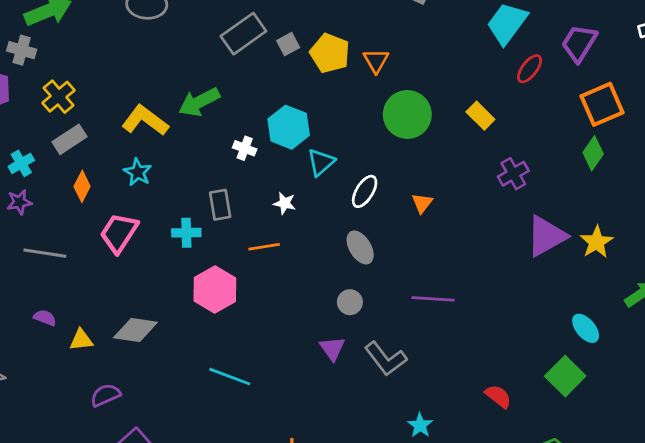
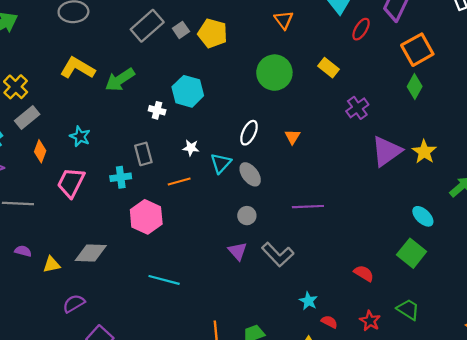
orange triangle: (376, 61) -> (284, 20), moved
yellow L-shape: (145, 120) -> (78, 68), moved
cyan triangle: (321, 162) -> (221, 163), moved

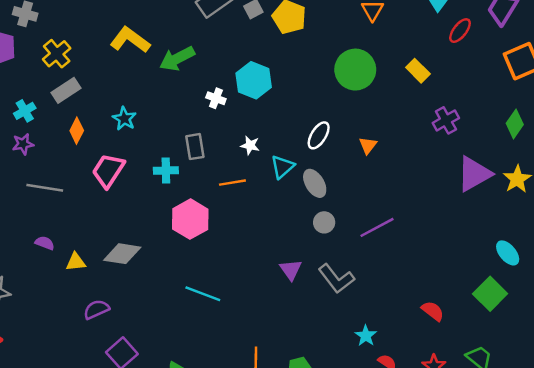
green diamond: (415, 87) -> (515, 124), moved
purple line: (308, 207) -> (377, 227), turned -32
gray circle: (247, 216) -> (324, 222), moved

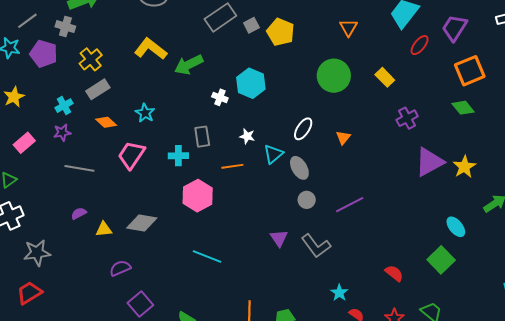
green diamond: (515, 124) -> (463, 108), moved, turned -75
orange diamond: (77, 131) -> (106, 122), turned -75
purple semicircle: (45, 243) -> (79, 213), turned -49

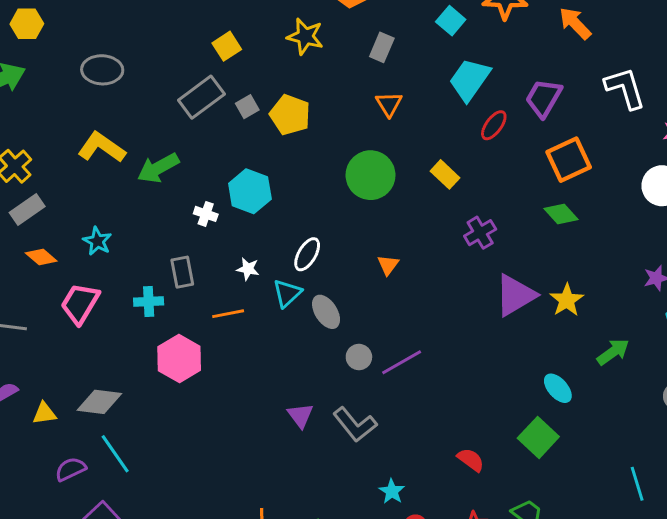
white ellipse: (303, 129) -> (307, 254), moved
gray circle: (307, 200) -> (359, 357), moved
cyan line: (207, 257) -> (115, 454), moved, turned 36

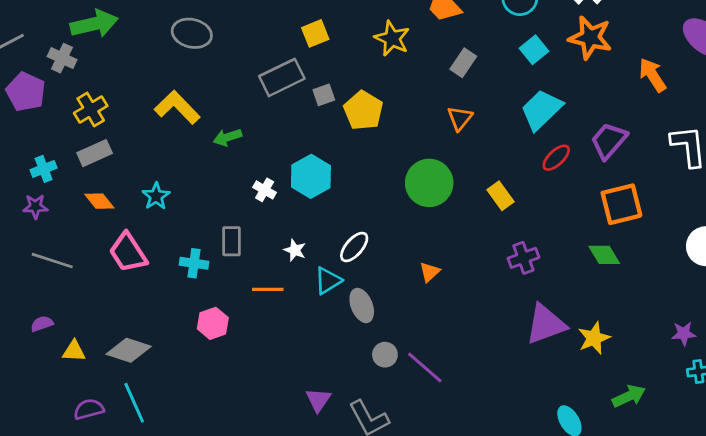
green arrow: (158, 168) -> (227, 137), size x0.7
pink trapezoid: (80, 303) -> (128, 253), turned -75
pink hexagon: (179, 358) -> (213, 323), size x0.7
purple line: (402, 362) -> (425, 367), turned 60

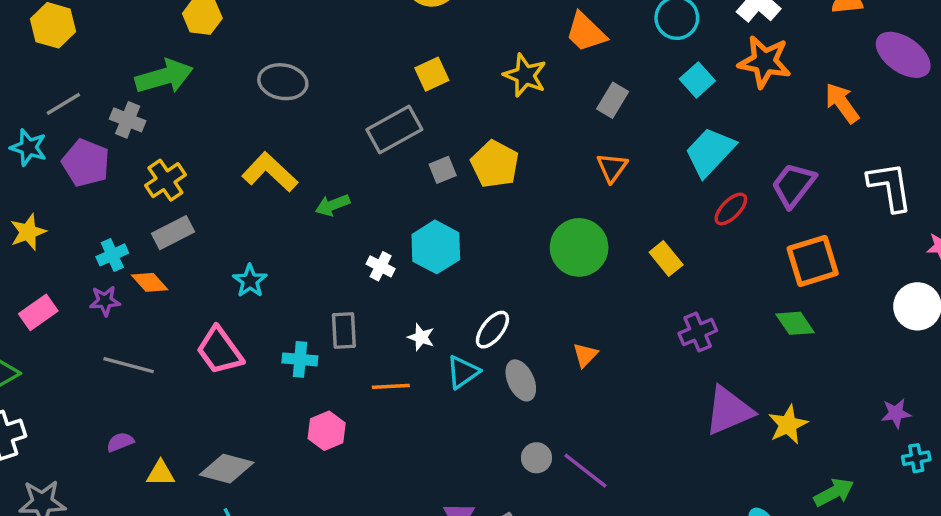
gray square: (324, 95) -> (443, 170), moved
orange diamond: (99, 201) -> (150, 282), moved
gray ellipse: (362, 305) -> (521, 380), moved

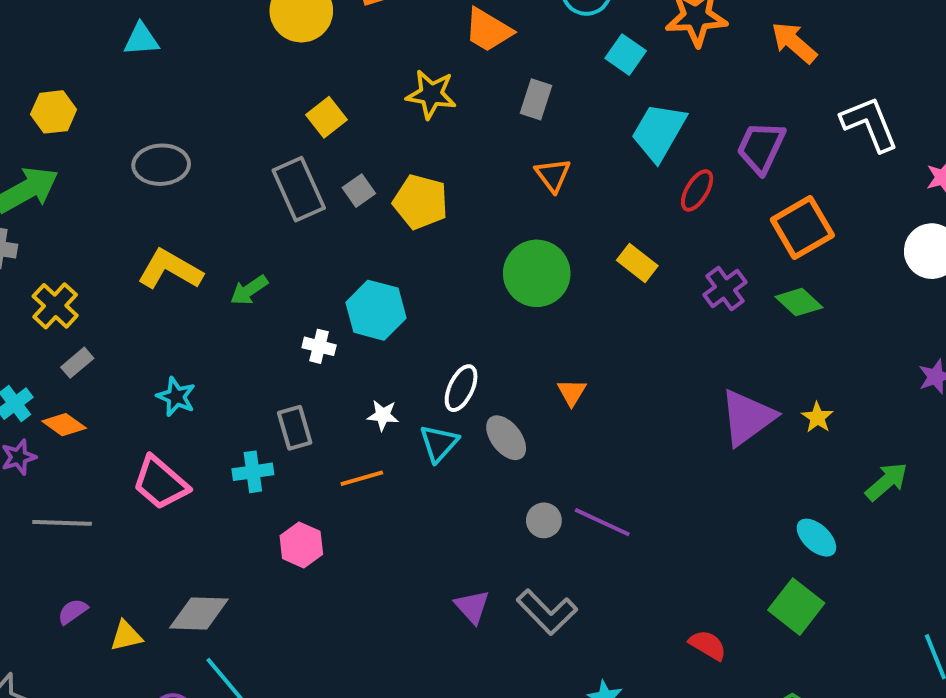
gray rectangle: (394, 129) -> (299, 189), turned -72
gray square: (443, 170) -> (359, 191), moved
gray rectangle: (173, 233) -> (77, 363), size x0.7
purple cross: (698, 332) -> (725, 289), moved
yellow star: (788, 425) -> (817, 417), size x0.7

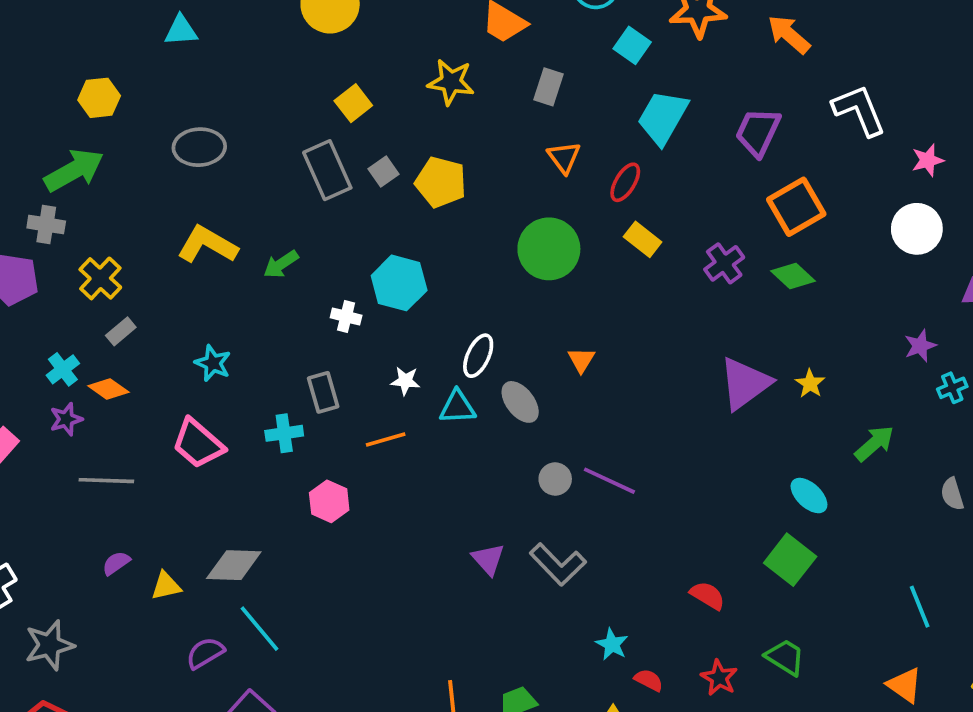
red ellipse: (697, 190) -> (625, 182), moved
cyan triangle: (439, 443) -> (457, 407), turned 45

